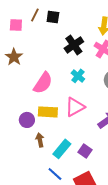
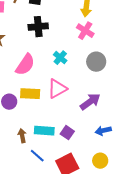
black cross: (74, 45) -> (38, 27), moved, turned 30
brown arrow: (40, 140) -> (22, 136), moved
cyan rectangle: (62, 149) -> (44, 131), turned 54

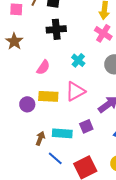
pink semicircle: (25, 65) -> (43, 67), size x0.7
purple square: (67, 133) -> (86, 126), moved, turned 32
brown arrow: (22, 136) -> (40, 138), turned 32

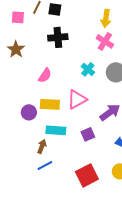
cyan cross: (78, 60) -> (88, 69), moved
cyan rectangle: (62, 133) -> (56, 130), moved
blue line: (55, 158) -> (45, 165), moved, turned -70

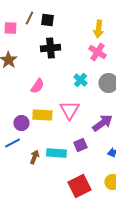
pink triangle: (77, 99) -> (69, 110), turned -30
cyan rectangle: (56, 130) -> (56, 153), moved
blue line: (45, 165) -> (12, 143), moved

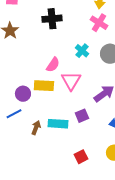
pink semicircle: (37, 86) -> (53, 65), moved
red square: (79, 186) -> (81, 157), size x0.6

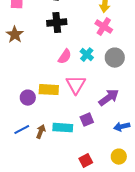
pink semicircle: (53, 65) -> (65, 57), moved
blue line: (14, 114) -> (22, 130), moved

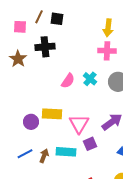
black cross: (57, 23) -> (45, 47), moved
pink cross: (104, 27) -> (107, 51), turned -30
pink triangle: (76, 85) -> (79, 124), moved

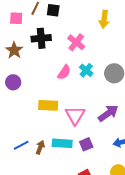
pink cross: (107, 51) -> (76, 42), moved, turned 36
purple circle: (31, 122) -> (13, 82), moved
purple square: (90, 144) -> (86, 144), moved

